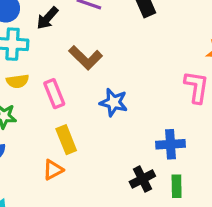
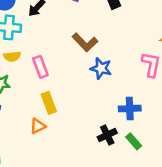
brown L-shape: (86, 58) -> (85, 42), moved
blue star: (114, 102) -> (101, 68), moved
green rectangle: (177, 186) -> (134, 141), turned -42

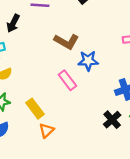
pink rectangle: (40, 67) -> (67, 80), moved
yellow rectangle: (49, 103) -> (35, 109), moved

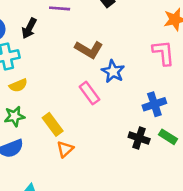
blue star: (88, 61) -> (113, 71), turned 30
black cross: (112, 120) -> (139, 138), turned -30

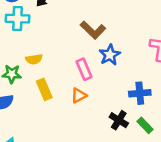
yellow semicircle: (18, 85) -> (34, 59), moved
orange triangle: (65, 149) -> (79, 95), moved

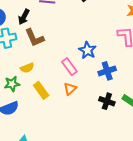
brown L-shape: (93, 30) -> (35, 38), moved, turned 35
blue cross: (140, 93) -> (107, 71), moved

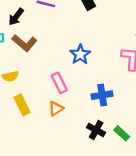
brown L-shape: (35, 38) -> (24, 43), turned -35
blue star: (87, 50) -> (80, 54), moved

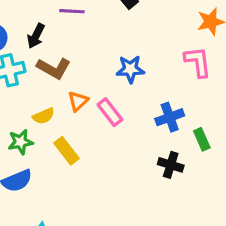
blue star: (80, 54) -> (130, 69), turned -30
orange triangle: (56, 109) -> (78, 101), moved
green rectangle: (122, 133) -> (202, 139), moved, turned 35

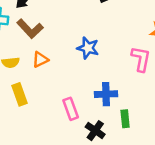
pink rectangle: (110, 112) -> (71, 109), moved

